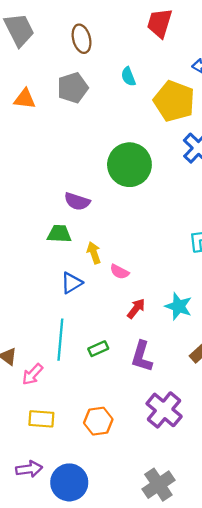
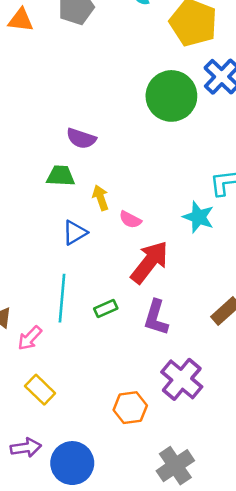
green circle: (129, 165) -> (171, 96), moved
cyan star: (179, 306) -> (198, 217), moved
red arrow: (136, 309) -> (150, 262), size x1.8
yellow rectangle: (41, 419) -> (40, 390), turned 40
orange hexagon: (98, 421) -> (130, 408), moved

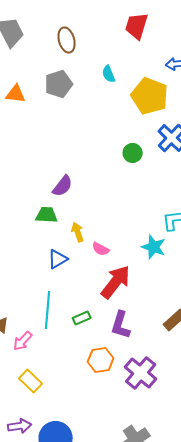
green circle: (171, 96) -> (133, 153), size x0.5
purple semicircle: (81, 138) -> (63, 186), turned -70
orange hexagon: (130, 408) -> (101, 360), moved

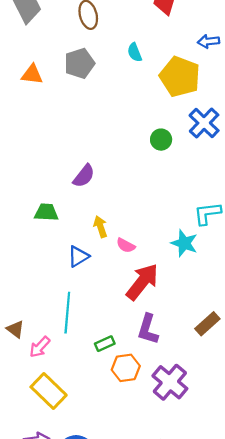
green trapezoid: (47, 215) -> (46, 212), moved
green rectangle: (82, 318) -> (105, 344), moved
yellow rectangle: (31, 381) -> (49, 391), size x1.4

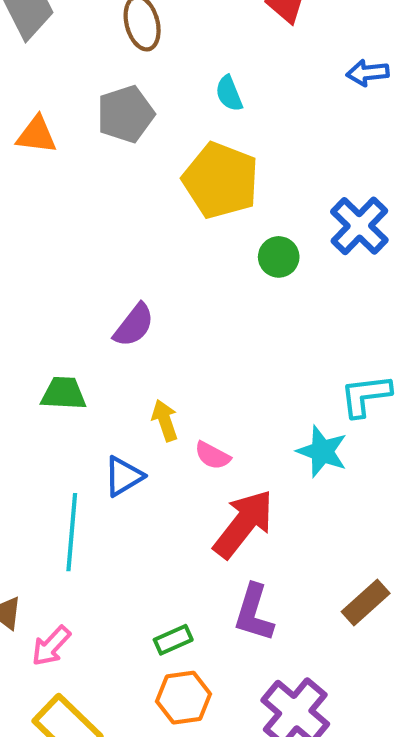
yellow pentagon: (180, 77) -> (221, 180), moved
cyan line: (67, 313) -> (72, 532), moved
orange hexagon: (126, 368) -> (183, 698), moved

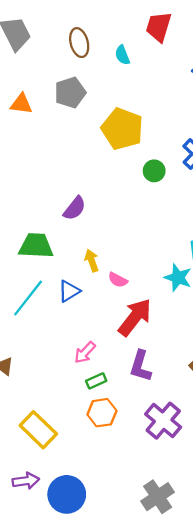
cyan semicircle: (229, 93) -> (122, 55), moved
green trapezoid: (63, 393) -> (36, 246), size x1.4
cyan line: (72, 532) -> (28, 298), moved, turned 33
pink arrow: (51, 646) -> (85, 352), moved

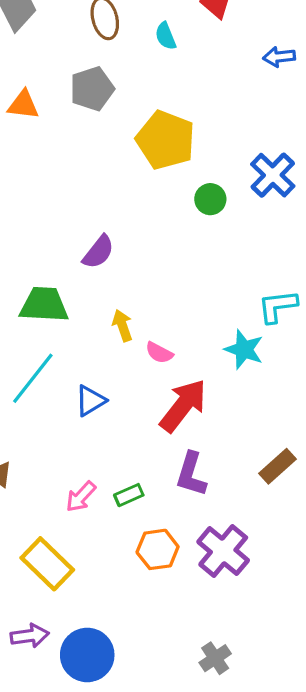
blue triangle: (69, 291) -> (90, 401), moved
pink arrow: (85, 352) -> (81, 497), moved
orange hexagon: (102, 413) -> (158, 549), moved
gray cross: (158, 497) -> (215, 658), size x0.7

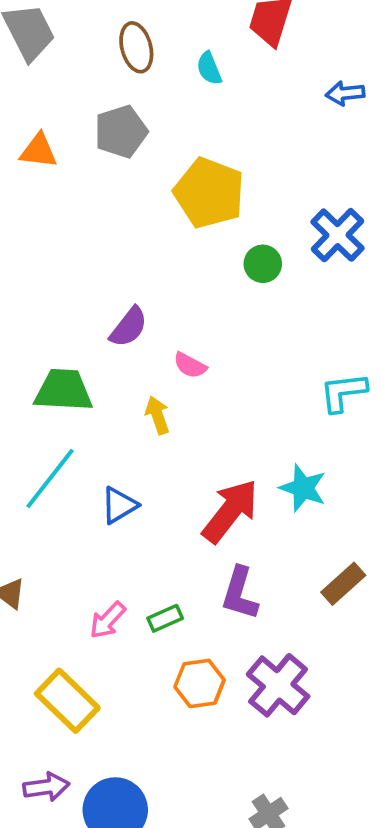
cyan star: (244, 349) -> (303, 488), moved
pink semicircle: (159, 353) -> (190, 365), moved

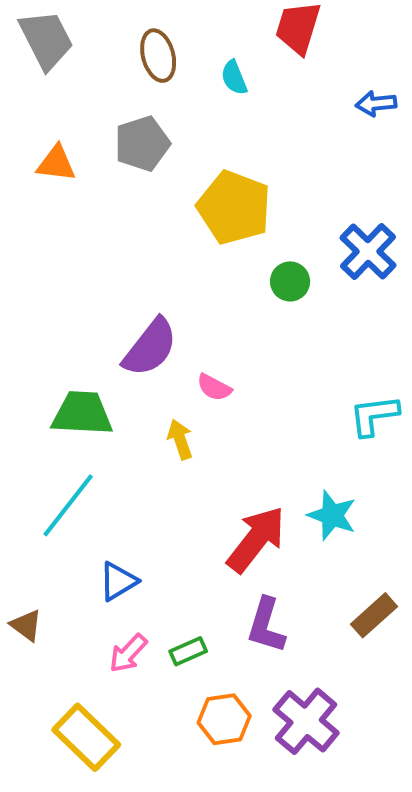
purple semicircle: (129, 327) -> (150, 347), size x1.4
blue triangle: (119, 505) -> (118, 581), moved

